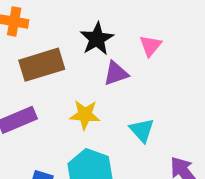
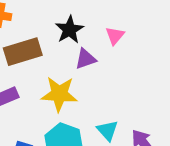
yellow star: (85, 115) -> (59, 94), size x1.4
cyan triangle: (142, 130) -> (107, 130), moved

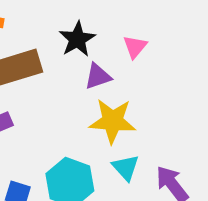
yellow star: (59, 94) -> (113, 121), moved

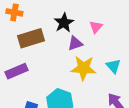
cyan triangle: (126, 167) -> (113, 66), moved

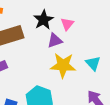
pink triangle: (96, 27) -> (67, 24), moved

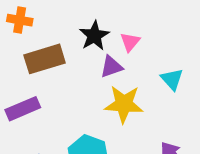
cyan triangle: (93, 63) -> (172, 79), moved

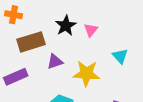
purple triangle: (111, 67) -> (55, 62), moved

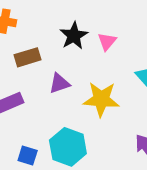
brown rectangle: (31, 42) -> (28, 57), size x0.7

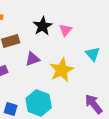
yellow star: (101, 99) -> (62, 70), turned -30

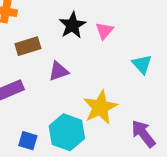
yellow star: (62, 70) -> (100, 107), moved

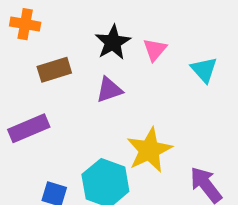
cyan triangle: (142, 64) -> (204, 70), moved
purple triangle: (59, 71) -> (109, 90), moved

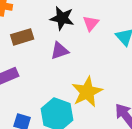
black star: (113, 42) -> (62, 18), turned -30

